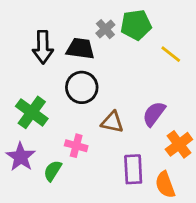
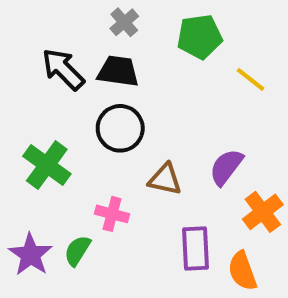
gray cross: (105, 29) -> (124, 22), moved
black arrow: (43, 47) -> (63, 69), turned 136
purple star: (21, 157) -> (31, 255), moved

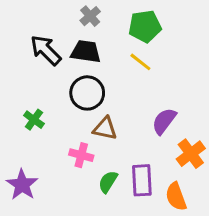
yellow line: (251, 79) -> (140, 62), moved
green cross: (47, 165) -> (34, 120), size x0.6
brown triangle: (165, 179) -> (105, 128), moved
green semicircle: (77, 251) -> (108, 182), moved

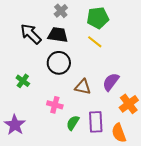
brown triangle: (105, 128) -> (83, 87), moved

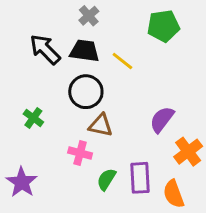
green pentagon: (98, 18) -> (163, 26), moved
yellow line: (95, 42) -> (122, 61), moved
brown triangle: (83, 87) -> (101, 125), moved

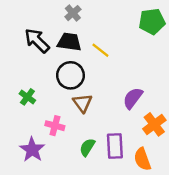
green pentagon: (163, 26) -> (152, 21), moved
brown triangle: (101, 125) -> (82, 103), turned 42
pink cross: (80, 153) -> (55, 126), moved
purple star: (22, 182) -> (32, 150), moved

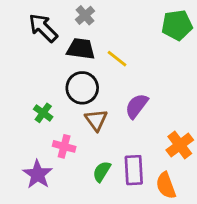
black arrow: (37, 41) -> (43, 28), moved
green cross: (27, 97) -> (43, 113), moved
purple semicircle: (133, 98) -> (137, 106), moved

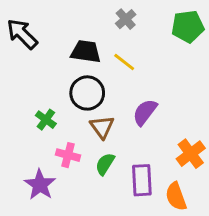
gray cross: (85, 15) -> (126, 19), moved
black arrow: (43, 28) -> (22, 34), moved
green semicircle: (102, 172) -> (105, 164), moved

